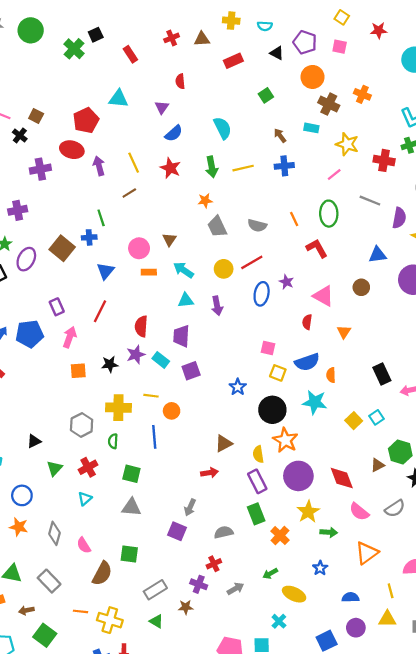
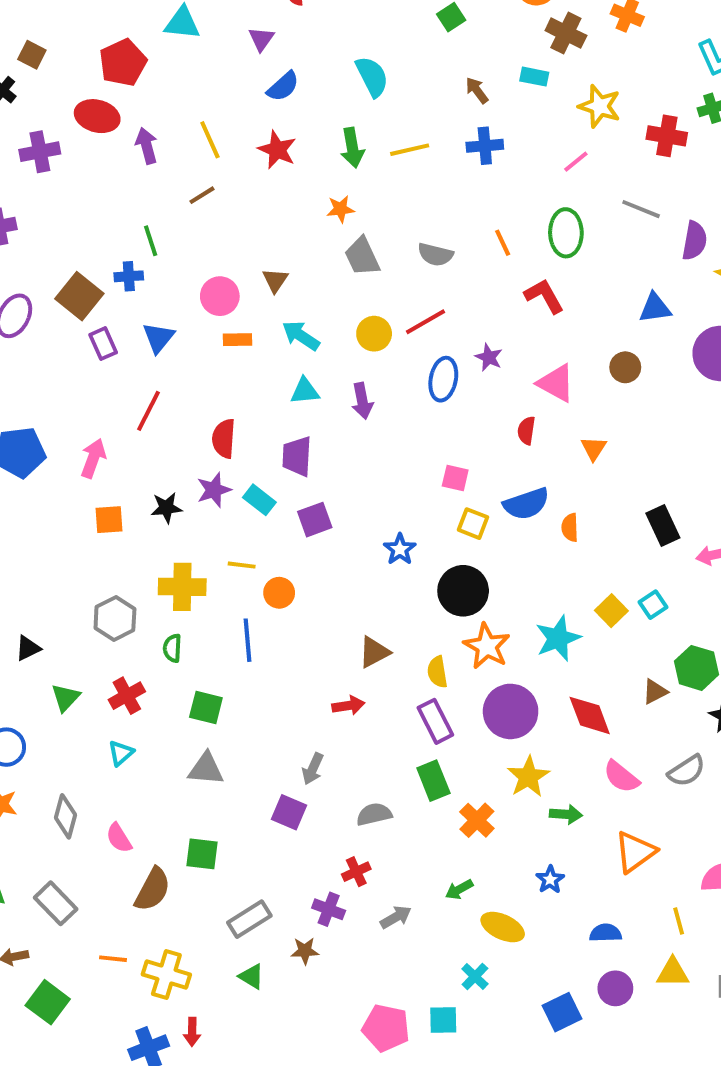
purple rectangle: (57, 307) -> (103, 344), moved
cyan star: (315, 402) -> (558, 638), moved, turned -30

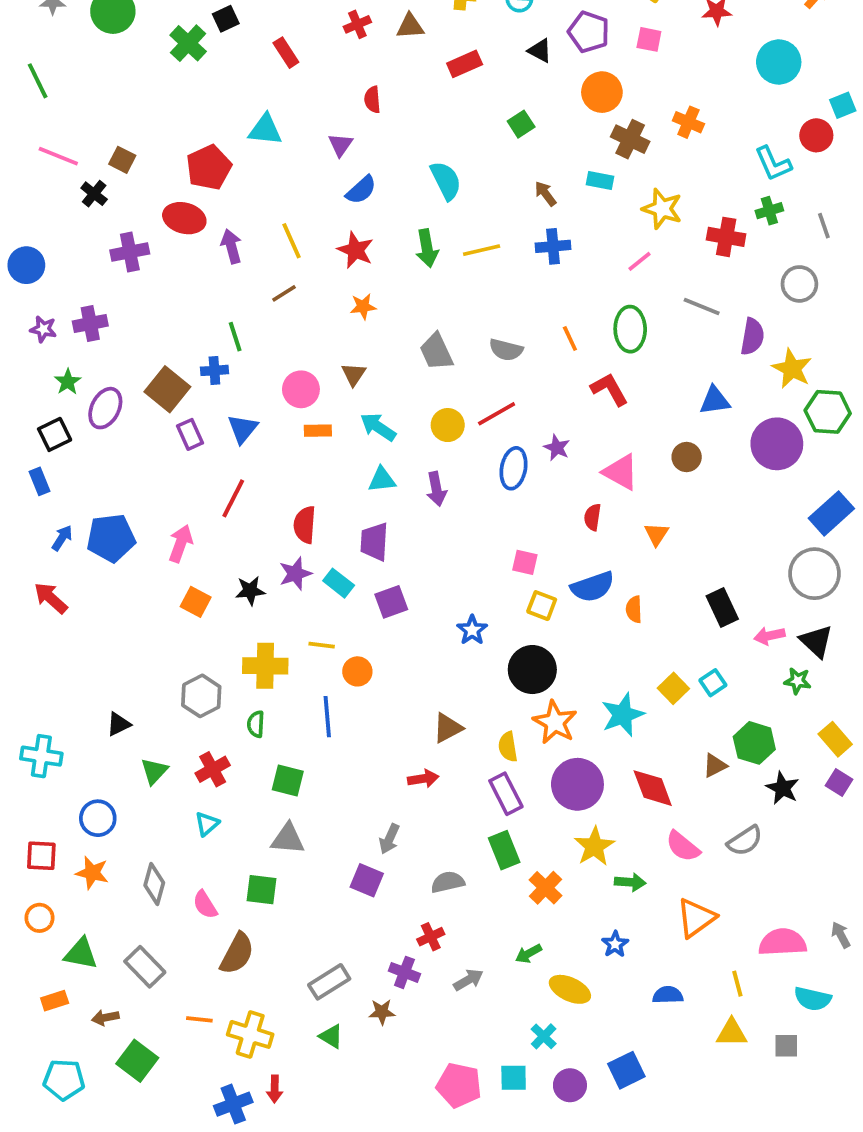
orange star: (340, 209) -> (363, 307), moved
orange square: (109, 520) -> (196, 602), turned 32
green square: (202, 854) -> (261, 890), moved
purple circle: (615, 988) -> (570, 1085), moved

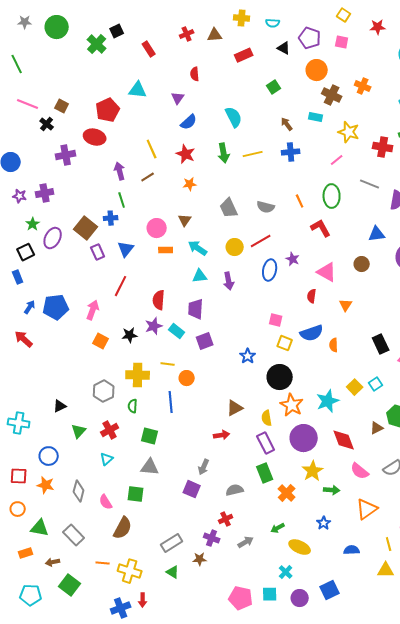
purple arrow: (231, 246) -> (120, 171), moved

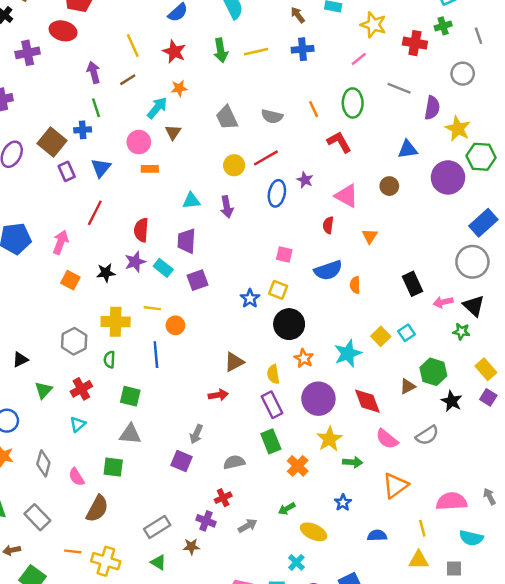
cyan arrow: (198, 248) -> (157, 108), moved, turned 96
yellow square: (285, 343) -> (278, 290), moved
orange star: (292, 405) -> (304, 358), size x0.7

